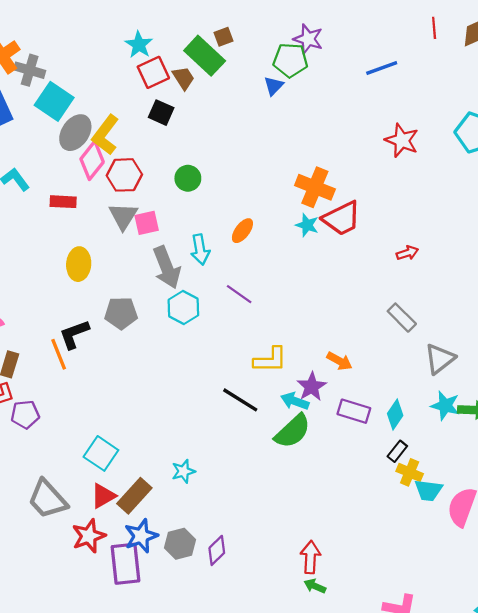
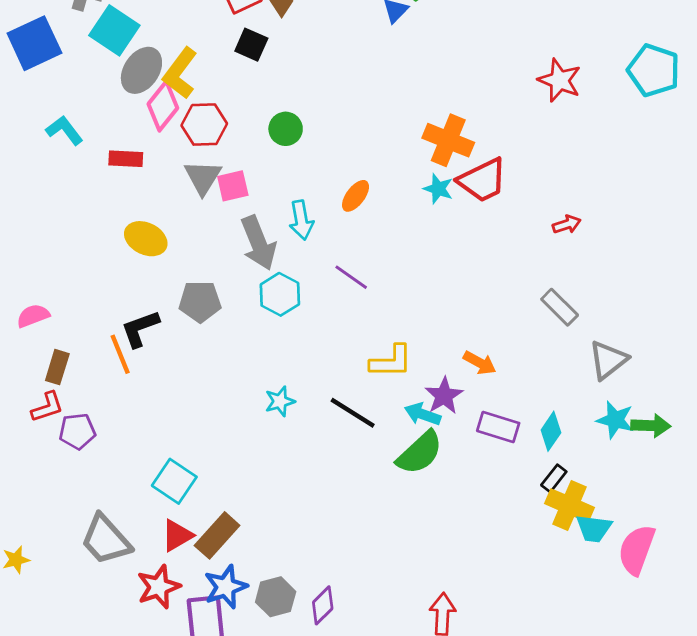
yellow ellipse: (79, 264) -> (146, 239), turned -68
cyan star: (183, 471) -> (280, 401), moved
yellow cross: (410, 472) -> (570, 505), size x1.4

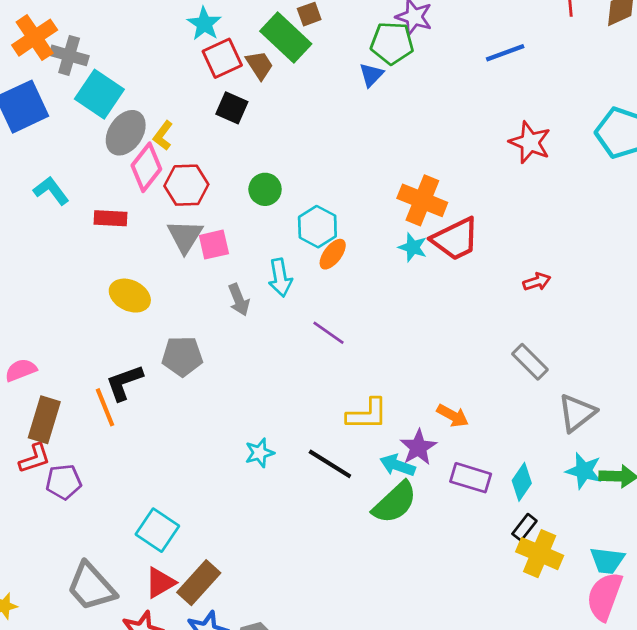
yellow L-shape: (180, 73) -> (163, 136), size x0.6
gray arrow: (258, 243) -> (239, 300), size x0.6
cyan hexagon: (280, 294) -> (317, 227), moved
brown rectangle: (57, 367) -> (44, 420), size x1.4
cyan trapezoid: (594, 528) -> (607, 560), moved

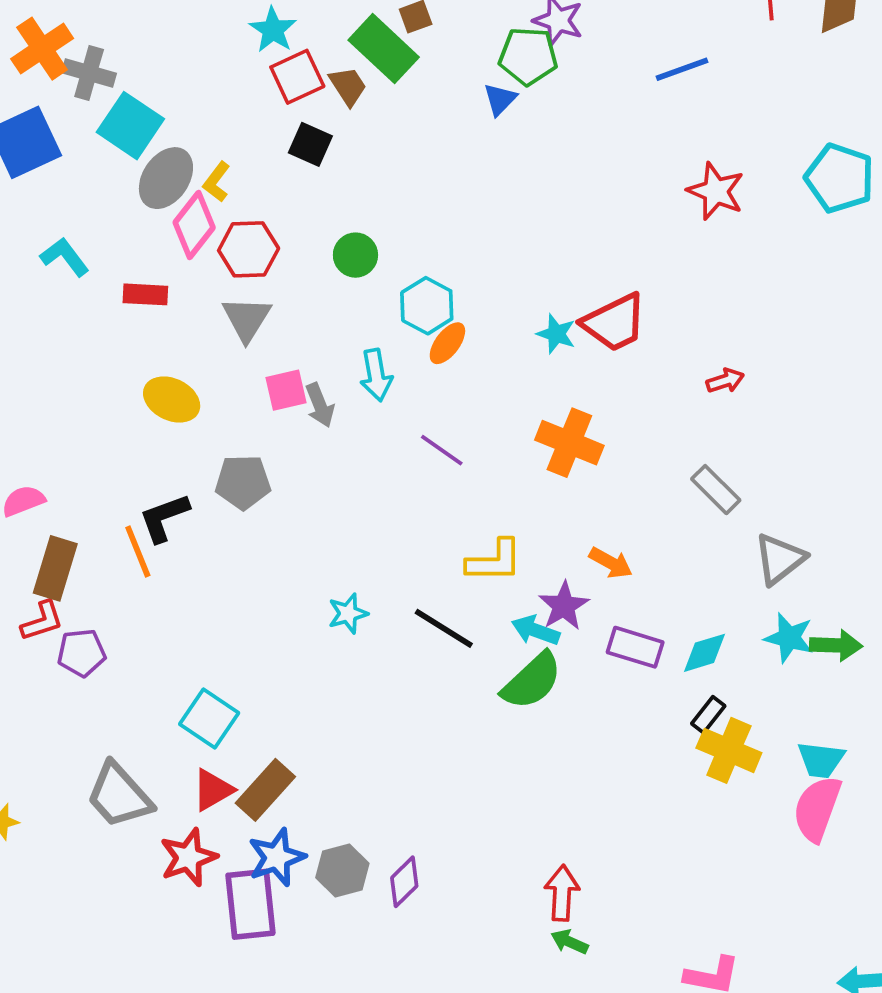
orange cross: (422, 200) -> (569, 443), moved
pink square: (214, 245) -> (286, 390), moved
cyan diamond: (522, 482) -> (705, 653), turned 39

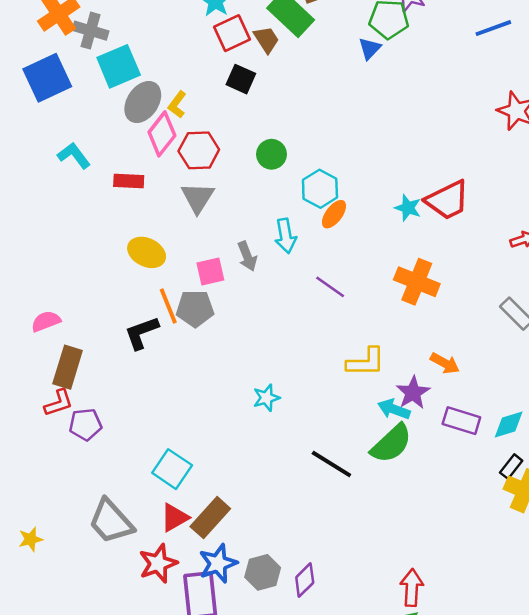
cyan square: (130, 126) -> (119, 66), turned 33
pink square: (286, 390) -> (210, 272), moved
orange line: (138, 552) -> (168, 306), moved
black line: (444, 628) -> (331, 464), moved

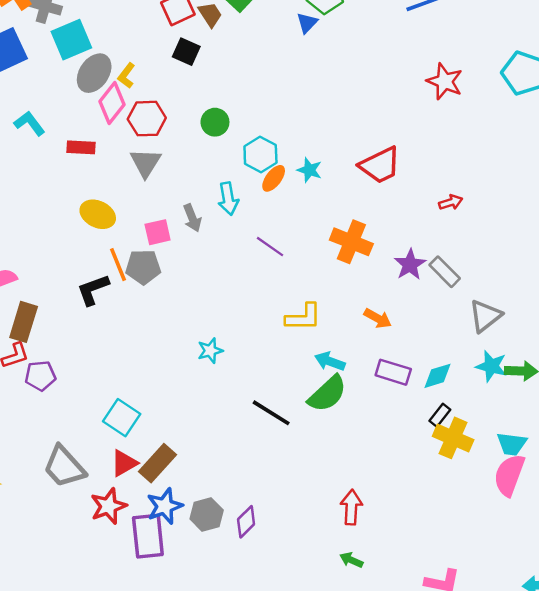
cyan star: (408, 208) -> (309, 170), moved
purple star: (413, 393) -> (410, 265), moved
red arrow: (412, 588) -> (351, 507), moved

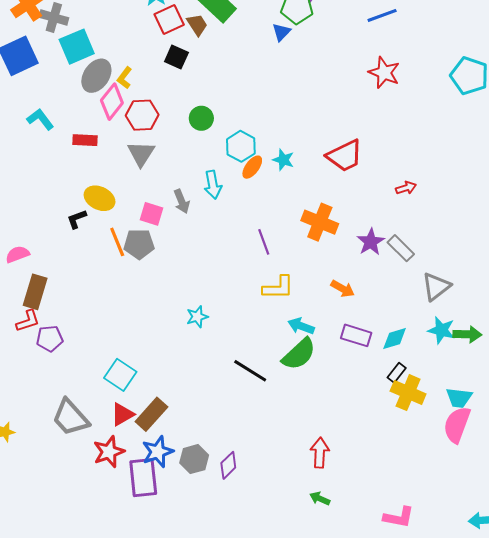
red star: (445, 81) -> (384, 73), moved
pink square: (158, 232) -> (151, 214), turned 30
purple line: (270, 247) -> (264, 242), moved, turned 35
black L-shape: (93, 290) -> (77, 219), moved, size x0.7

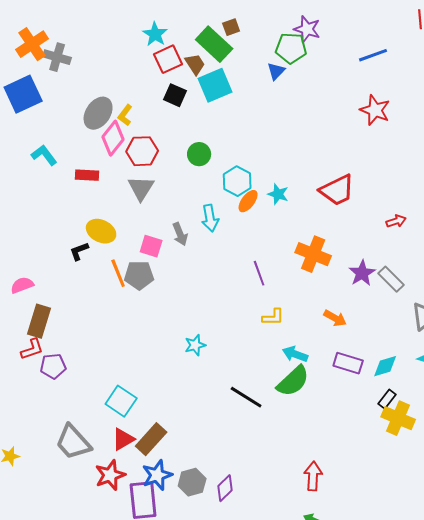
cyan square: (77, 47) -> (215, 85), moved
yellow L-shape: (278, 288) -> (273, 317), size x0.7

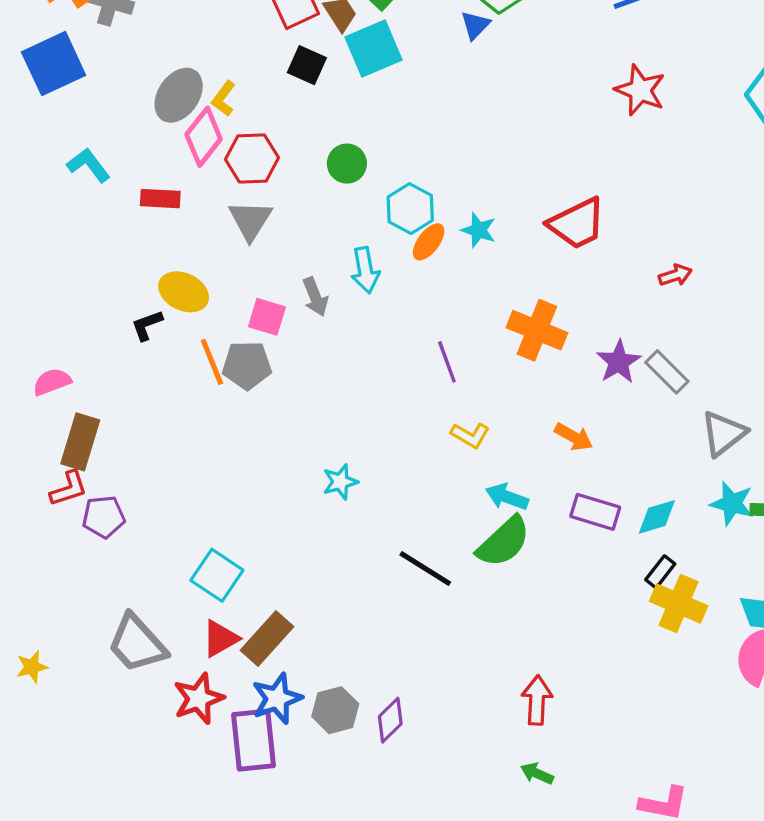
yellow L-shape: (273, 317) -> (470, 435), turned 30

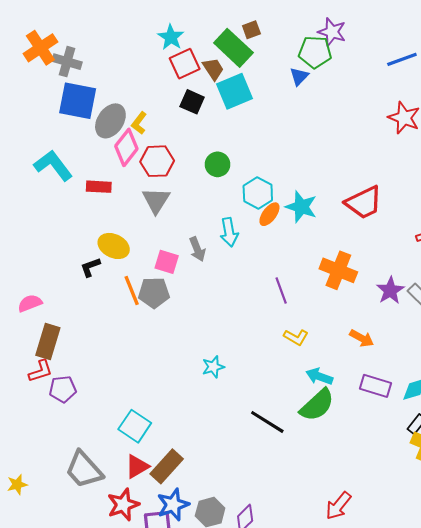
blue square: (54, 64) -> (78, 101), moved, turned 36
cyan L-shape: (89, 165) -> (53, 165), size x1.4
cyan star: (479, 230) -> (301, 207), size x1.4
red arrow: (537, 700) -> (338, 506), turned -144

